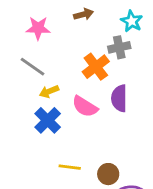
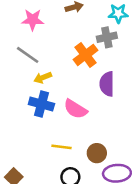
cyan star: (132, 21) -> (118, 13), turned -30
pink semicircle: (85, 107) -> (75, 109), moved
blue cross: (48, 120) -> (41, 104), turned -30

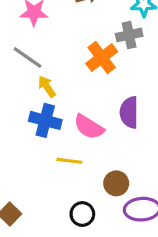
yellow arrow: (43, 78) -> (47, 87), turned 78
purple semicircle: (107, 84) -> (129, 112), moved
yellow line: (62, 147) -> (69, 161), moved

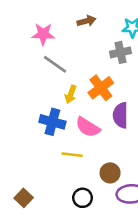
gray line: (27, 58) -> (55, 64), moved
orange cross: (102, 58) -> (101, 88), moved
yellow arrow: (47, 87) -> (71, 94), moved, turned -126

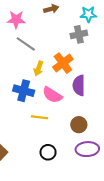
brown circle: (110, 173) -> (79, 125), moved

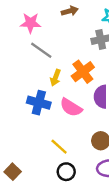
yellow line: (40, 117) -> (59, 147), moved, turned 35

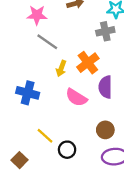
blue cross: (39, 103) -> (28, 93), moved
yellow line: (59, 147) -> (45, 136), moved
black circle: (66, 172) -> (67, 150), moved

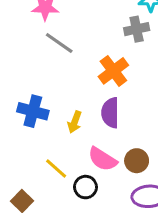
yellow arrow: (61, 68) -> (75, 122), moved
purple semicircle: (105, 87) -> (110, 113), moved
pink semicircle: (76, 97) -> (103, 159), moved

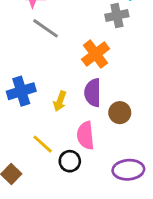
blue cross: (33, 111) -> (21, 91), turned -32
pink semicircle: (103, 159) -> (85, 135), turned 52
brown circle: (137, 161) -> (120, 113), moved

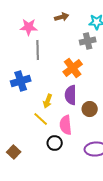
gray line: (46, 28) -> (38, 50), turned 54
blue cross: (21, 91) -> (21, 81), moved
yellow line: (43, 144) -> (41, 119), moved

